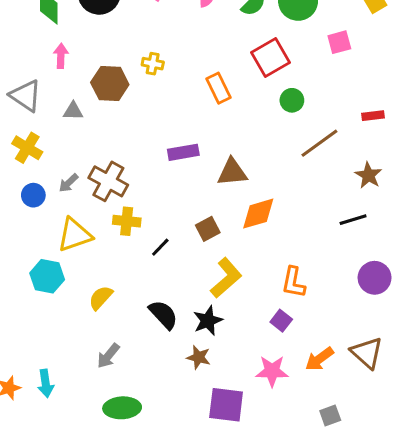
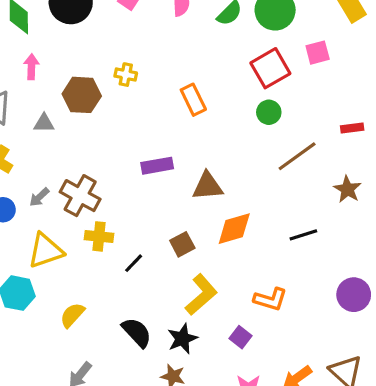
red square: (270, 57) -> (270, 68), moved
black line: (353, 220) -> (303, 235), moved
orange L-shape: (293, 282) -> (270, 299), turned -84
purple square: (281, 321) -> (240, 337), moved

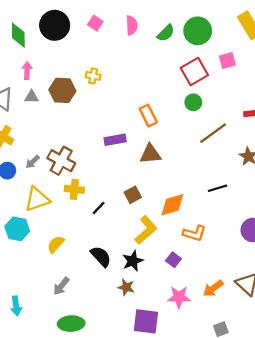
orange rectangle: (193, 100) -> (148, 116), moved
gray triangle: (44, 123) -> (31, 97), moved
orange diamond: (234, 229) -> (172, 205), moved

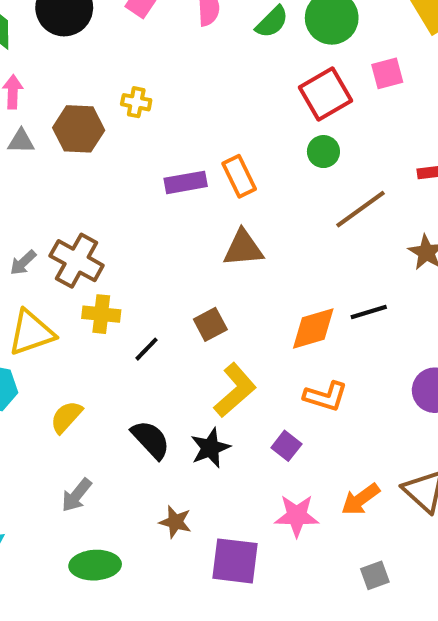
purple rectangle: (115, 140) -> (186, 182), moved
orange diamond: (172, 205) -> (313, 328), moved
brown star: (126, 287) -> (175, 522), moved

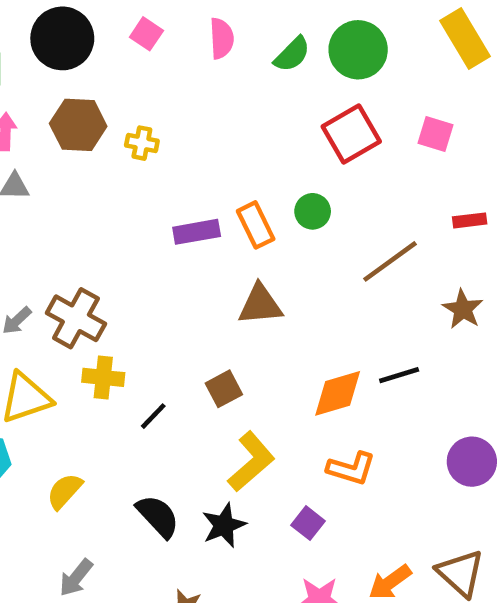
pink square: (387, 73) -> (435, 134), moved, turned 32
brown hexagon: (79, 129) -> (78, 125), moved
green circle: (323, 152) -> (313, 211), moved

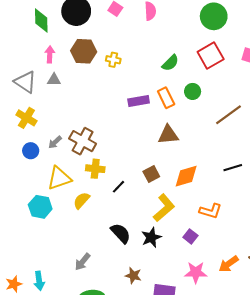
green semicircle: (292, 54) -> (170, 63), moved
orange diamond: (338, 393) -> (186, 176), moved
yellow semicircle: (65, 491) -> (81, 200), moved

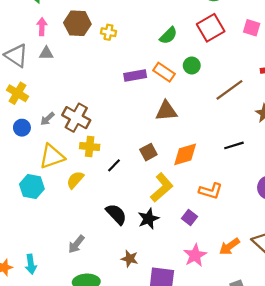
orange rectangle: (166, 98) -> (164, 72), turned -30
pink star: (196, 272) -> (195, 255), turned -30

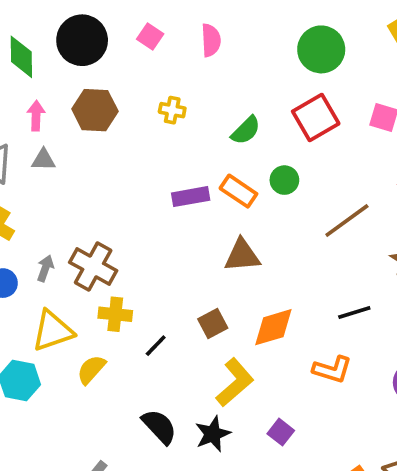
yellow cross: (108, 32) -> (172, 110), moved
gray arrow: (47, 119) -> (45, 268), turned 152
orange L-shape: (211, 191) -> (332, 370), moved

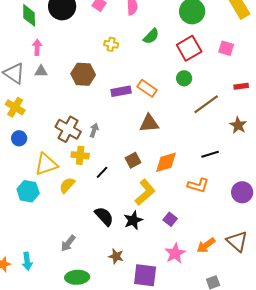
brown hexagon: (95, 110) -> (83, 74), moved
green semicircle: (246, 130) -> (151, 36), moved
green circle: (284, 180) -> (184, 78), moved
gray arrow: (45, 268) -> (94, 130), moved

